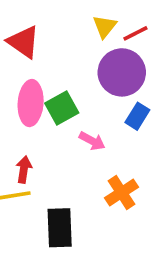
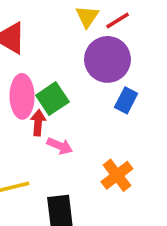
pink arrow: (92, 141) -> (60, 146), moved
red arrow: (24, 170) -> (38, 123), moved

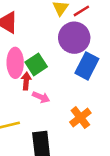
blue rectangle: (126, 100) -> (87, 66), size x1.5

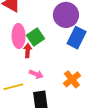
pink arrow: (41, 97) -> (36, 74), moved

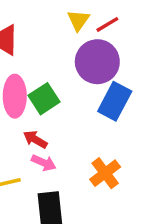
red arrow: (28, 51) -> (35, 139), moved, turned -64

